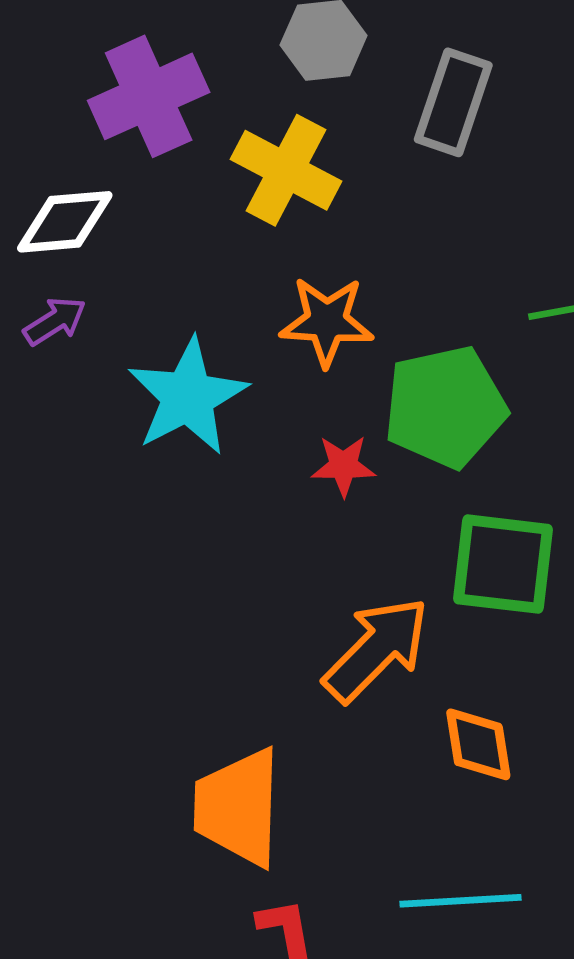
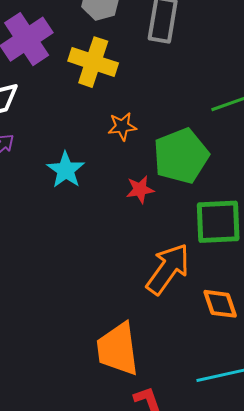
orange star: (327, 321) -> (122, 126), size x0.7
cyan star: (188, 397) -> (66, 170), size x0.7

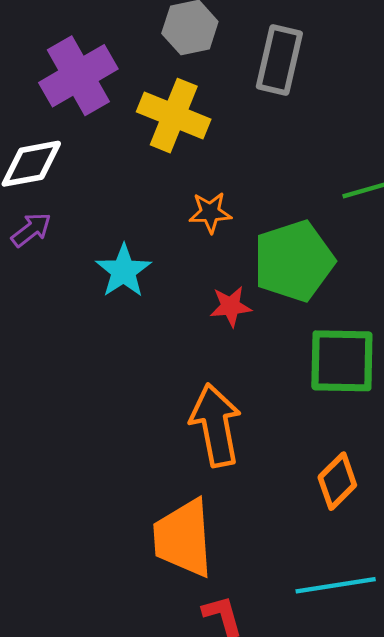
orange arrow: (168, 269) -> (216, 425), moved, turned -50
orange diamond: (220, 304) -> (337, 481), turned 60

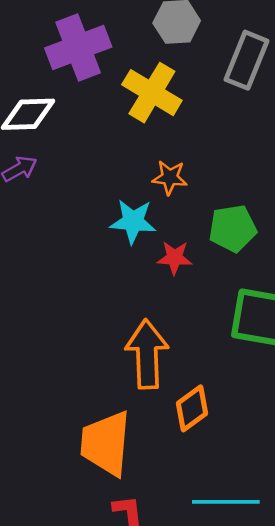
green pentagon: (294, 261) -> (233, 228), size x0.7
cyan star: (124, 271) -> (133, 221), moved, turned 30
orange diamond: (337, 481) -> (192, 408), moved

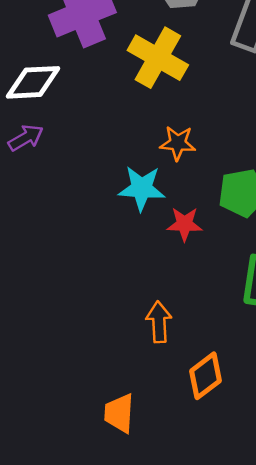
orange arrow: (147, 354) -> (159, 322), size x0.6
orange trapezoid: (106, 443) -> (119, 413), size x0.6

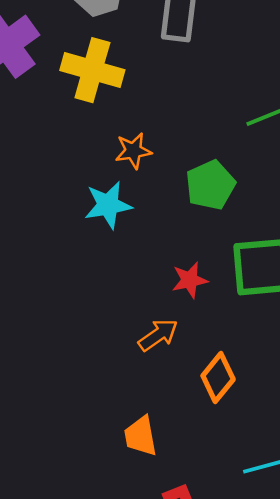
red star: (184, 224) -> (190, 280), moved
orange arrow: (159, 322) -> (158, 335), turned 72

